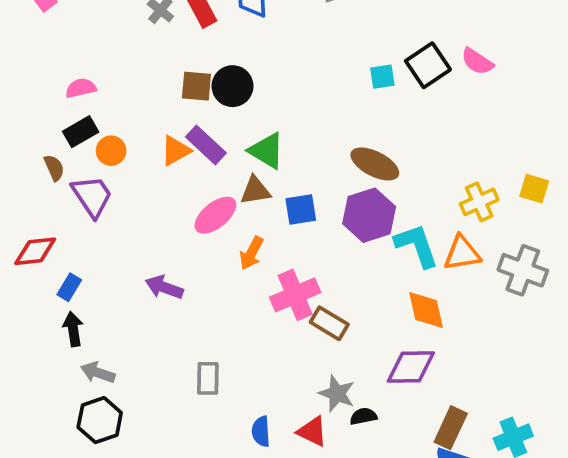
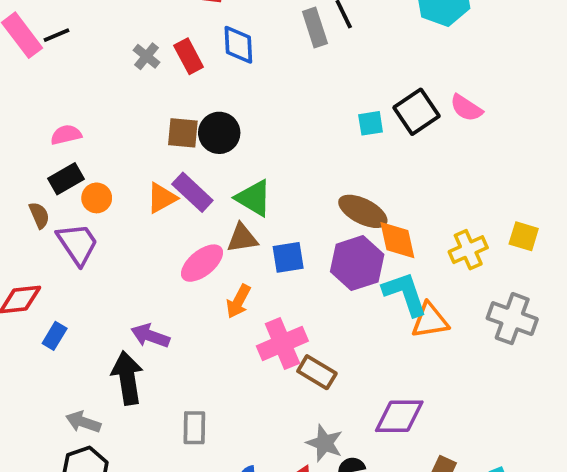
orange triangle: (462, 253) -> (430, 321), moved
orange diamond: (426, 310) -> (397, 240), moved
black arrow: (73, 329) -> (127, 378), moved, size x1.5

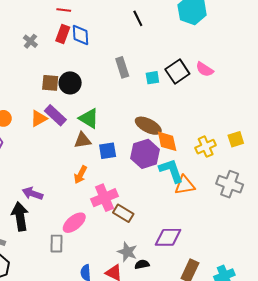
gray rectangle: (315, 28) -> (122, 67), moved
red rectangle: (189, 56) -> (63, 34), moved, turned 48
yellow square: (524, 236) -> (236, 139), turned -35
pink ellipse: (202, 263) -> (74, 223), moved

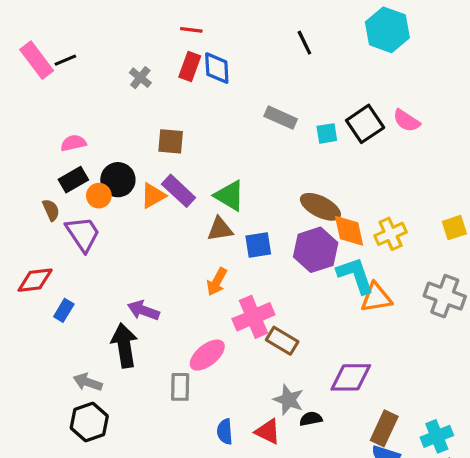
gray rectangle: (122, 67) -> (281, 118), turned -48
black circle: (70, 83) -> (118, 180), moved
yellow cross: (206, 147) -> (391, 234), moved

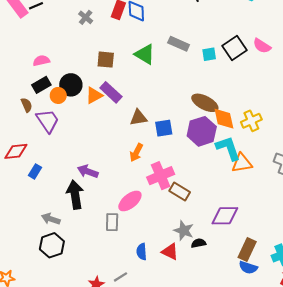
green triangle: (230, 196) -> (145, 54), moved

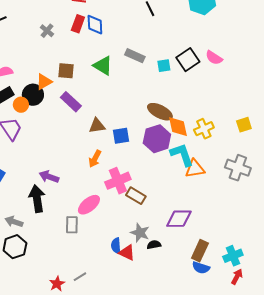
orange triangle: (94, 95) -> (44, 82), moved
blue semicircle: (142, 252) -> (116, 246), moved

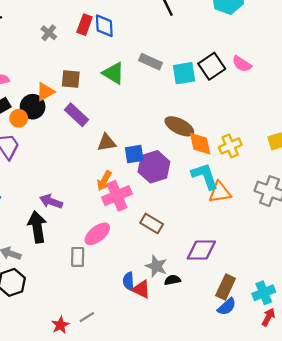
cyan square: (164, 66) -> (184, 73), size x1.5
purple hexagon: (157, 139) -> (154, 167), moved
pink cross: (118, 181) -> (117, 196), moved
blue semicircle: (201, 268) -> (227, 307), turned -60

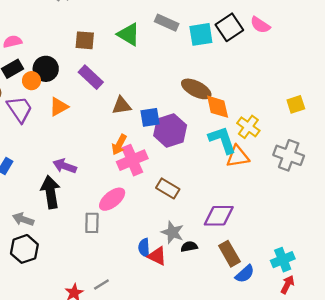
orange triangle: (45, 92) -> (59, 107), moved
yellow cross: (230, 146) -> (248, 127), moved, turned -30
brown rectangle: (226, 287) -> (229, 254), moved, turned -55

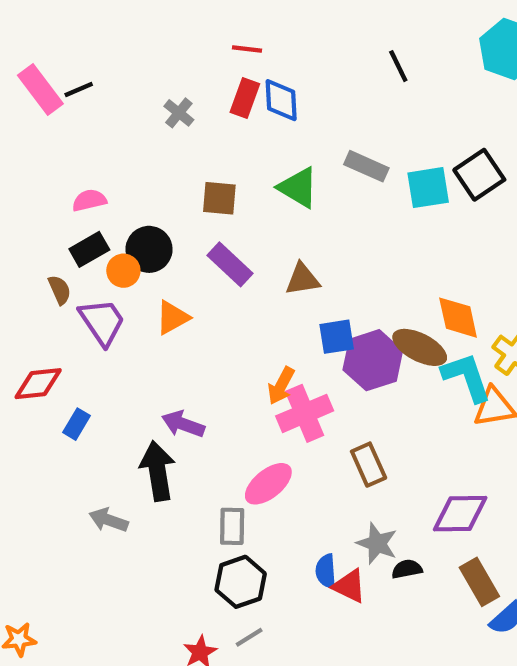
brown ellipse: (196, 89) -> (420, 347), moved
brown triangle: (122, 106) -> (302, 279), moved
brown rectangle: (168, 188) -> (369, 465), turned 35
black hexagon: (24, 249) -> (241, 582), moved

